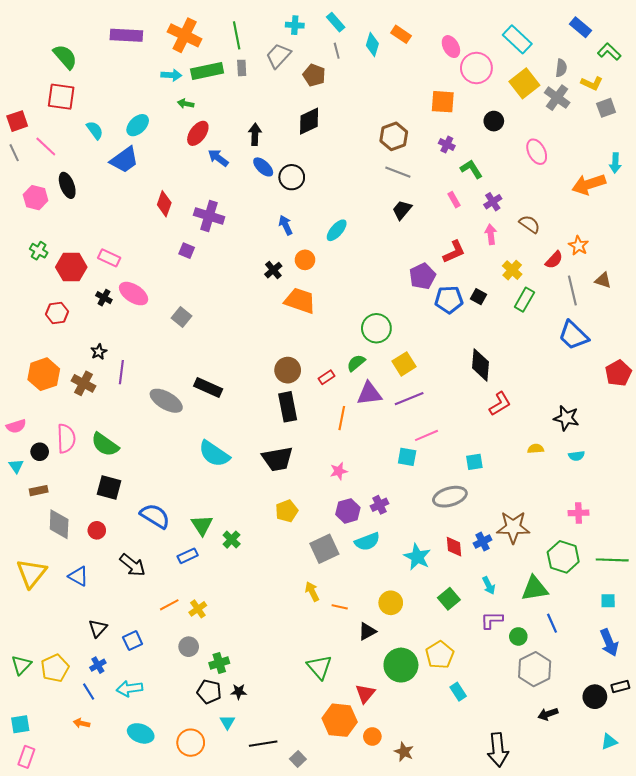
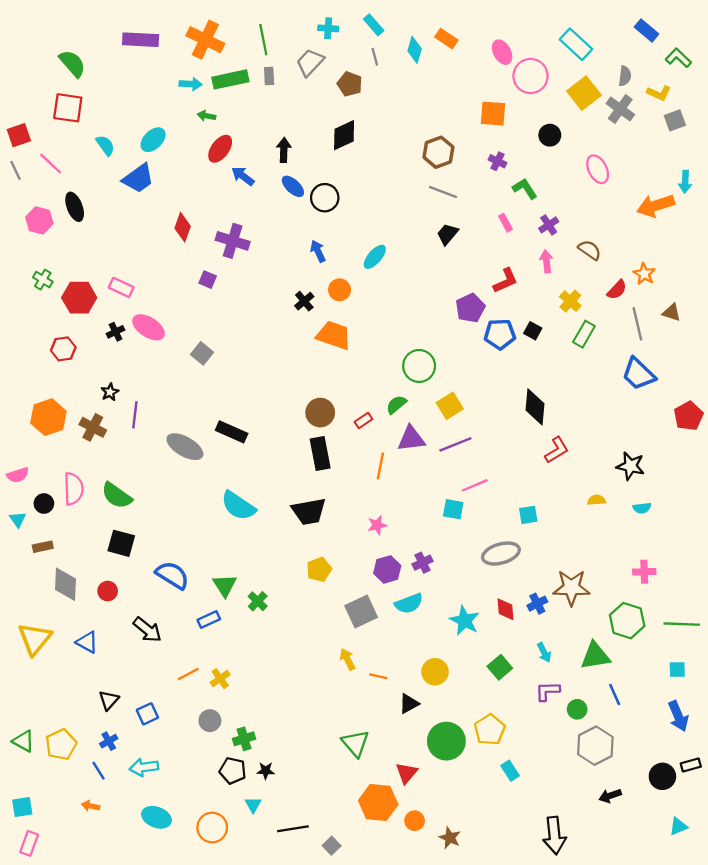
black cross: (104, 298) -> (116, 332), turned 35
green triangle: (21, 665) -> (23, 741), turned -45

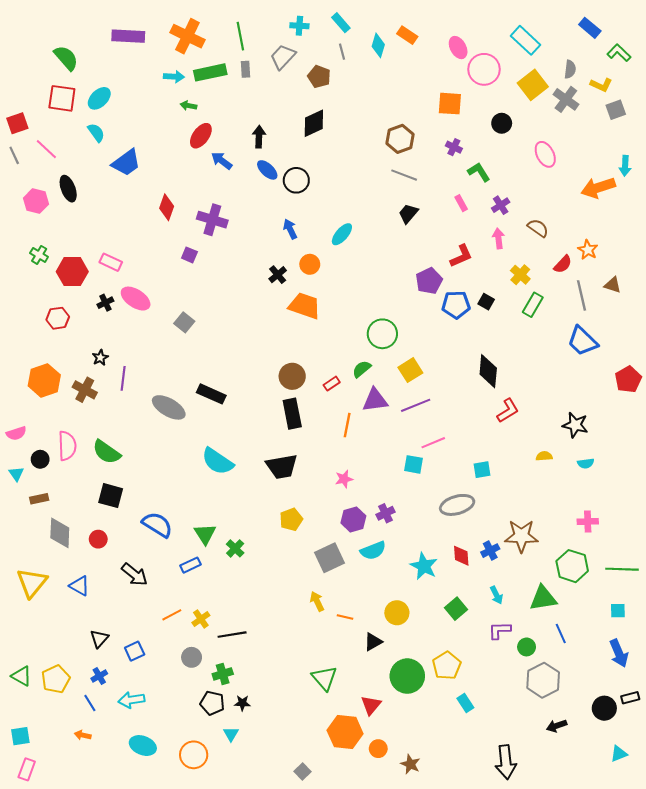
cyan ellipse: (153, 140) -> (99, 98), moved
black line: (293, 829) -> (232, 635), moved

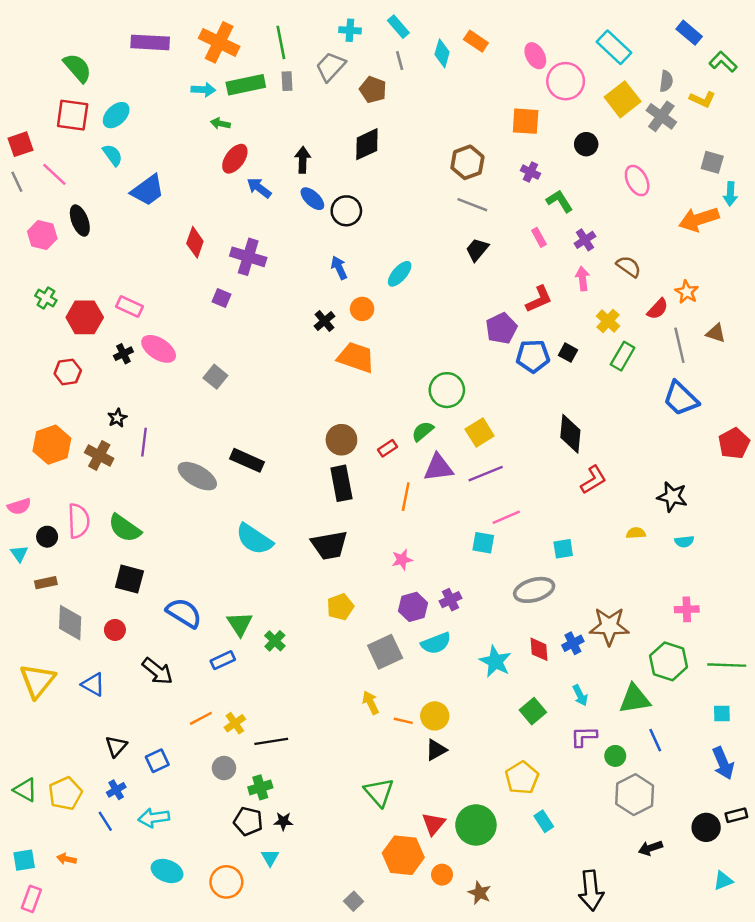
gray square: (616, 110) -> (712, 162), moved, turned 36
yellow circle: (397, 613) -> (435, 716), moved
green circle: (407, 676) -> (476, 825), moved
orange arrow: (83, 735) -> (66, 859), moved

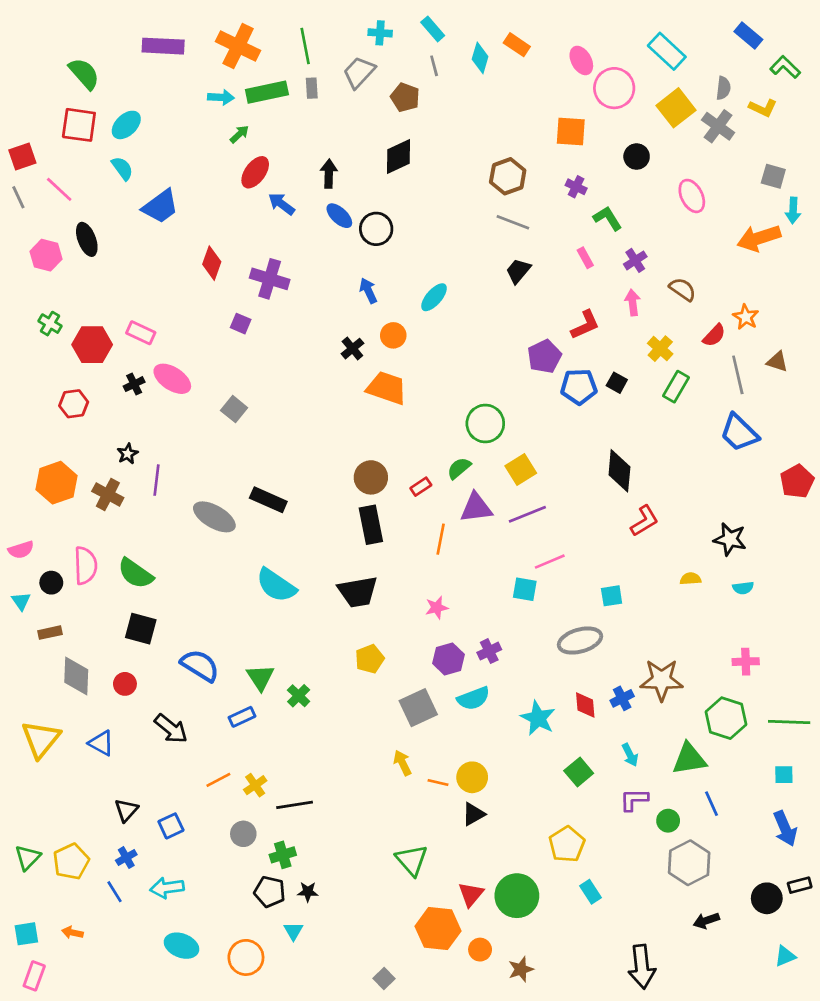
green arrow: (220, 124) -> (239, 134), turned 126
green triangle: (25, 790) -> (28, 858), turned 45
brown star: (480, 893) -> (521, 969), turned 30

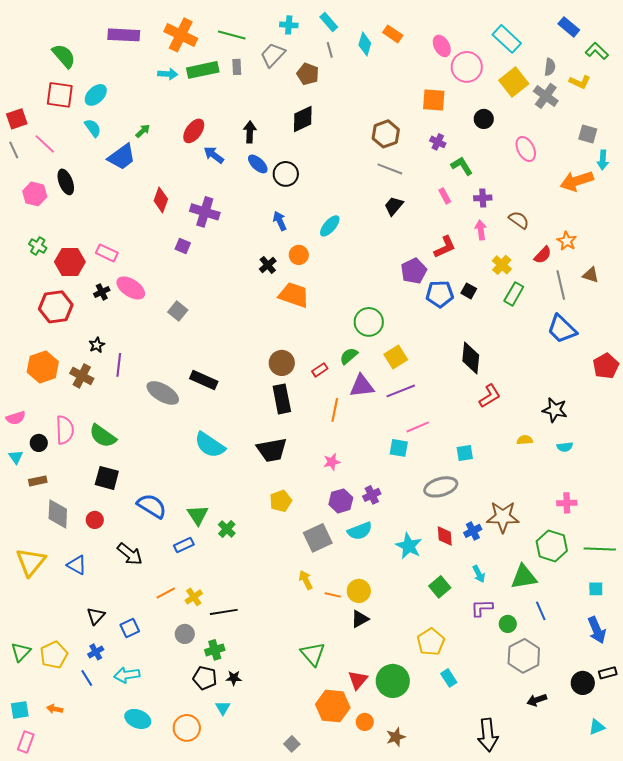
green line: (305, 46) -> (232, 35), turned -64
green arrow: (239, 134) -> (143, 131), moved
purple cross: (635, 260) -> (483, 198), turned 30
red hexagon: (74, 404) -> (56, 307), size x1.5

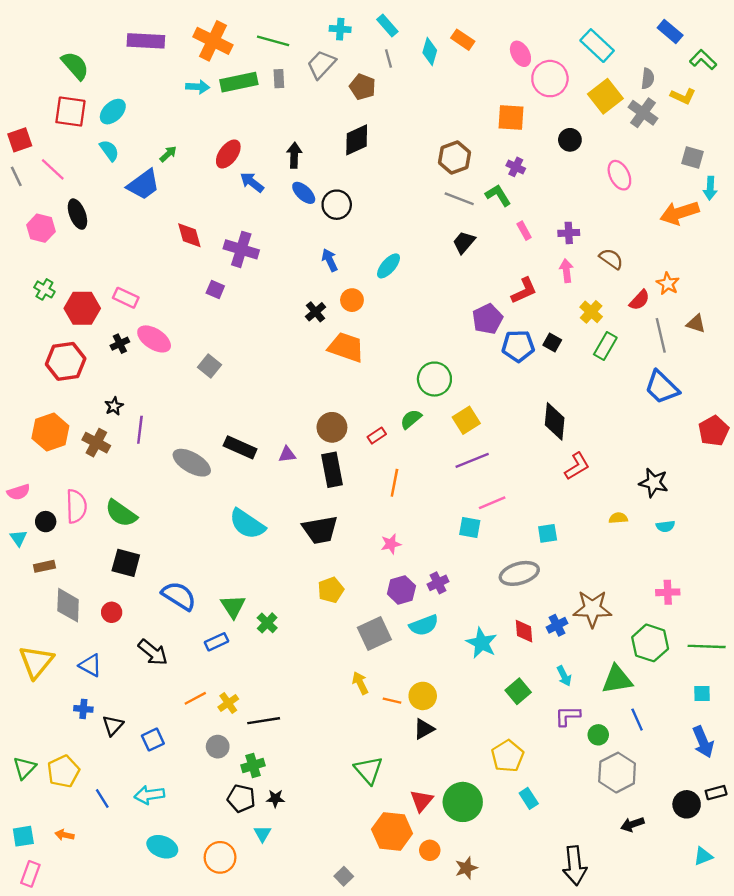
green L-shape: (462, 166) -> (498, 195), moved
red diamond: (161, 200) -> (189, 235), turned -35
purple triangle: (362, 386) -> (287, 454), moved, size x0.6
blue cross: (96, 652) -> (83, 709), moved, turned 35

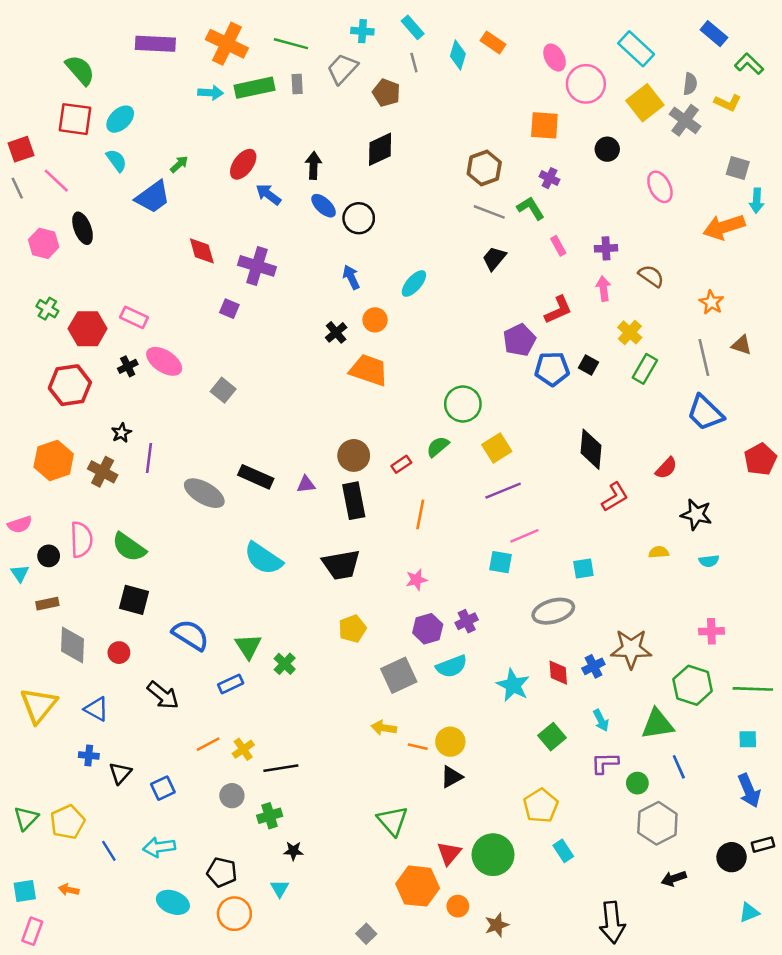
red semicircle: (639, 300) -> (666, 468), moved
yellow arrow: (360, 683) -> (384, 728), turned -55
black pentagon: (241, 798) -> (222, 872), moved

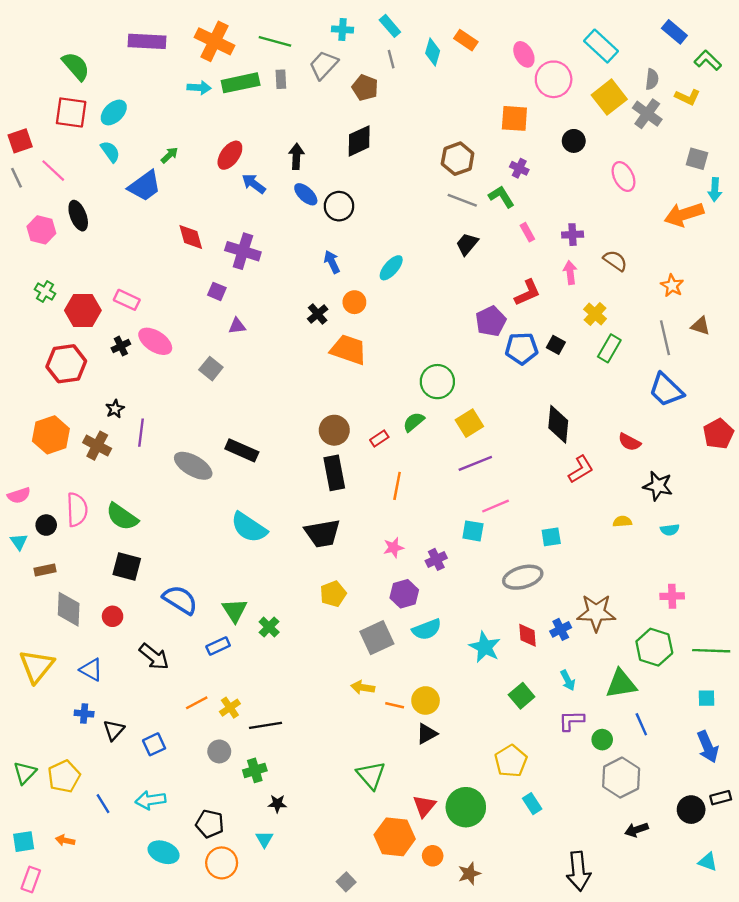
red semicircle: (666, 468) -> (629, 442), turned 75
purple triangle: (306, 484) -> (237, 326), moved
purple cross: (467, 621) -> (436, 559), moved
cyan triangle: (749, 912) -> (708, 862), turned 42

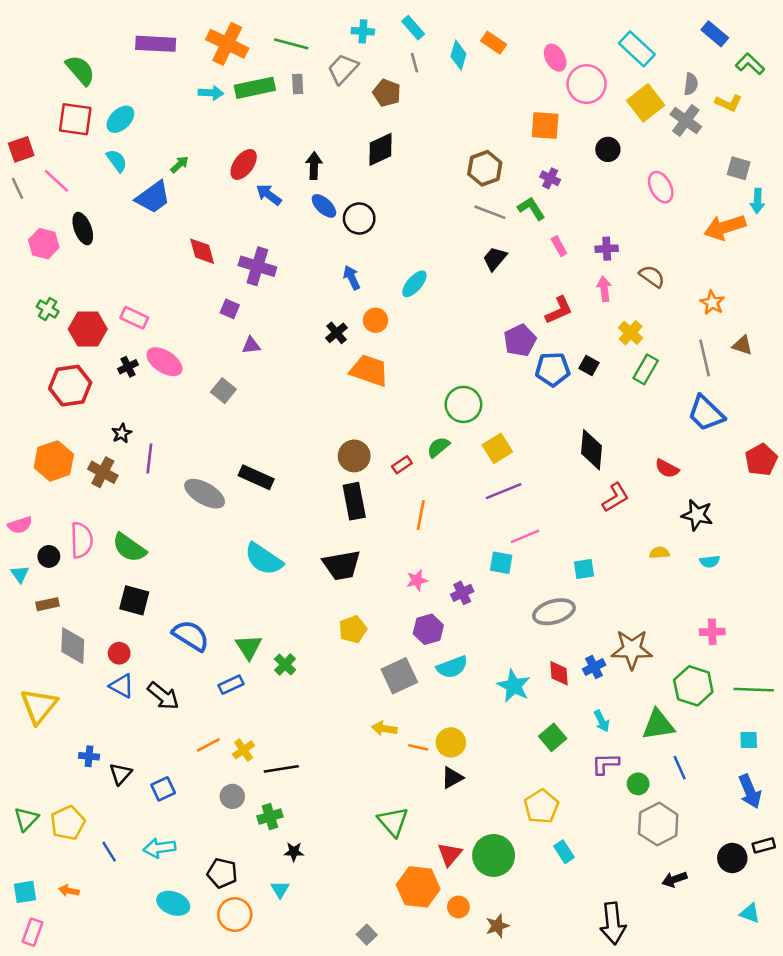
blue triangle: (91, 670) -> (122, 686), moved

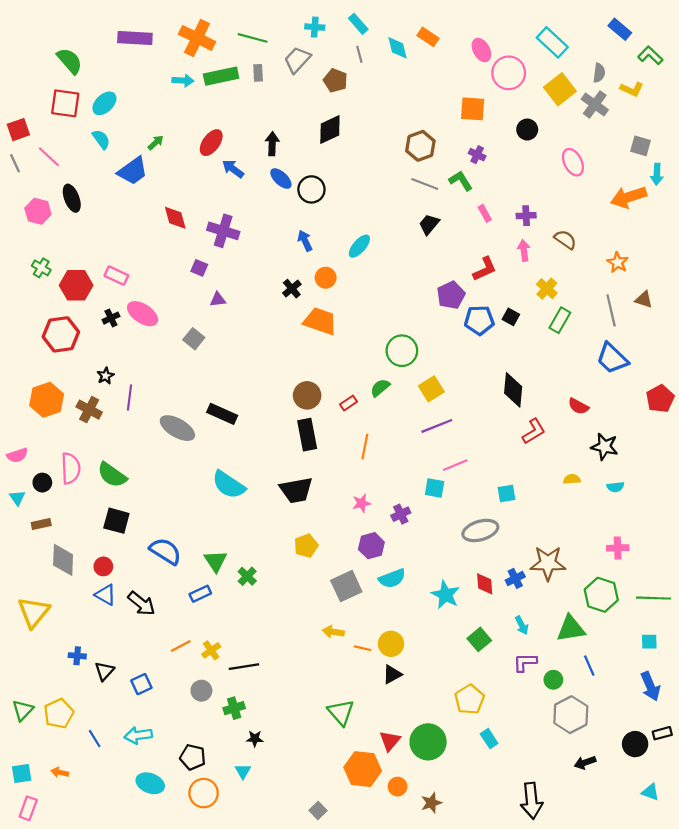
cyan diamond: (458, 55) -> (398, 48), turned -30

